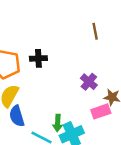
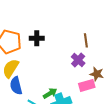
brown line: (95, 31) -> (86, 40), moved
green arrow: (58, 123) -> (50, 93), turned -128

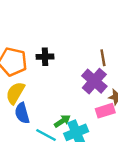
purple cross: (78, 60) -> (94, 81), size x1.5

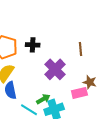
purple cross: (94, 81) -> (55, 69), moved

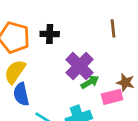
brown line: (81, 49) -> (113, 28), moved
green arrow: (43, 99) -> (90, 82), moved

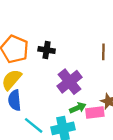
green arrow: (90, 82) -> (78, 108), moved

